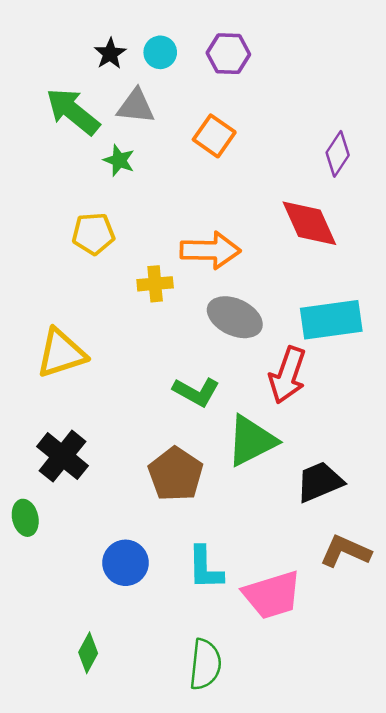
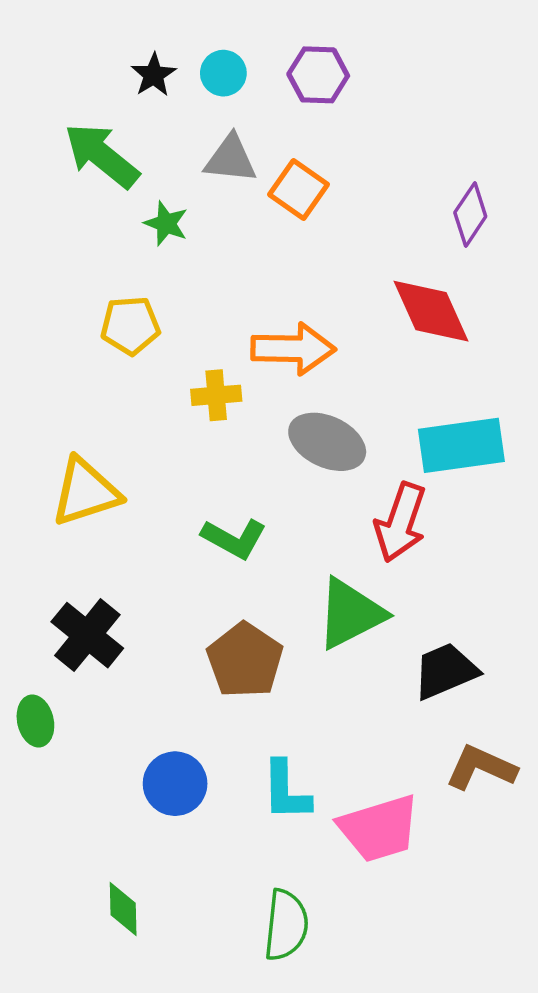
gray triangle: (136, 106) -> (231, 159), moved
green L-shape: (196, 392) -> (234, 538), moved
green diamond: (88, 653) -> (123, 909), turned -30

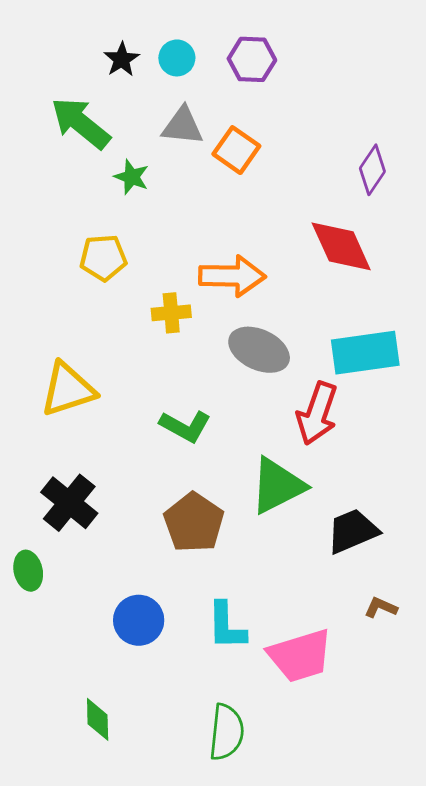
brown L-shape: (481, 768) -> (381, 607), size x0.6

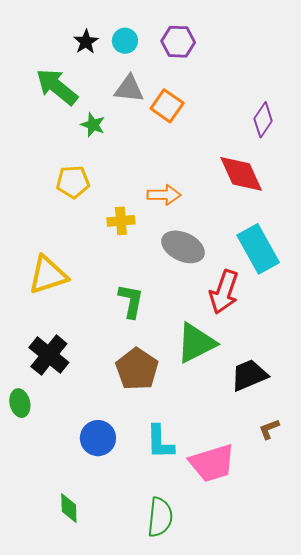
orange arrow: (232, 276) -> (164, 195), size x0.7
cyan rectangle: (365, 353) -> (258, 249), turned 69
green L-shape: (185, 426) -> (131, 301), turned -108
brown L-shape: (381, 607) -> (269, 429), turned -45

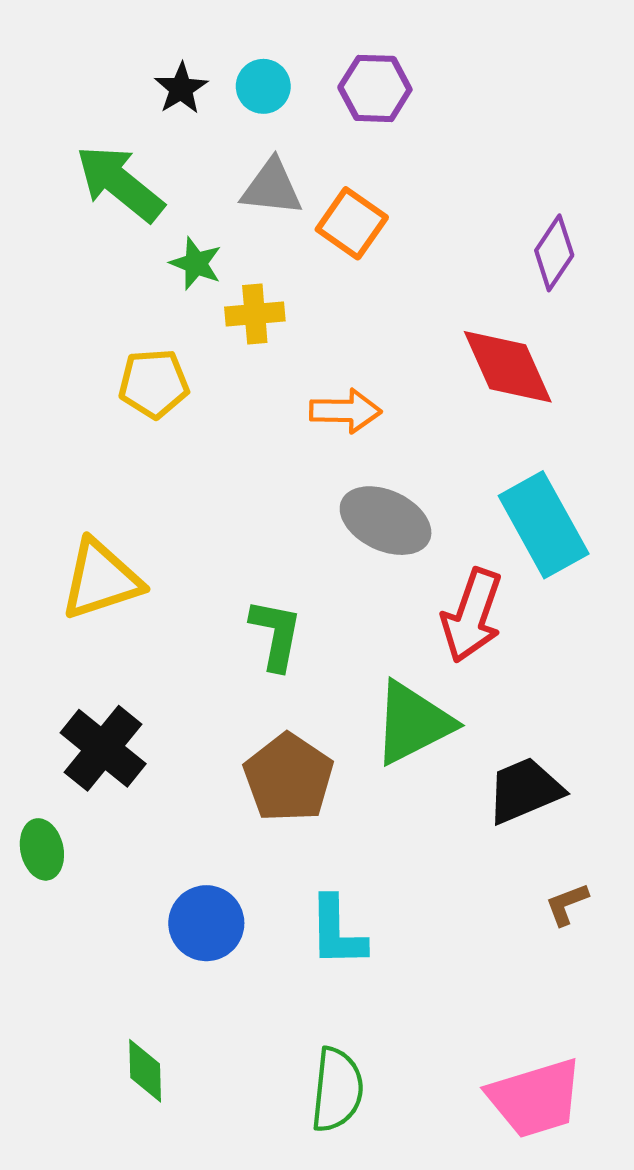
yellow cross: (121, 221) -> (255, 314), moved
pink trapezoid: (212, 463) -> (535, 1098), moved

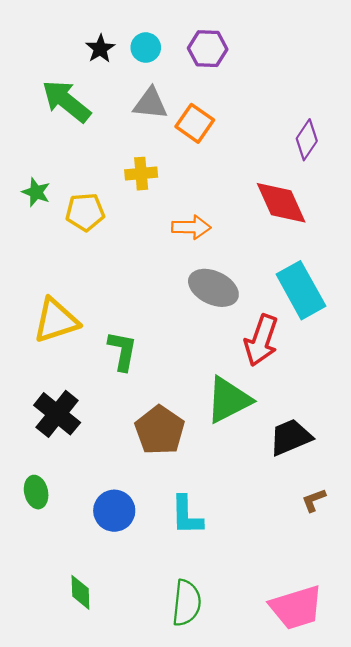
green star: (196, 263) -> (36, 192), moved
green L-shape: (276, 634) -> (122, 351), moved
green ellipse: (42, 849) -> (36, 492), moved

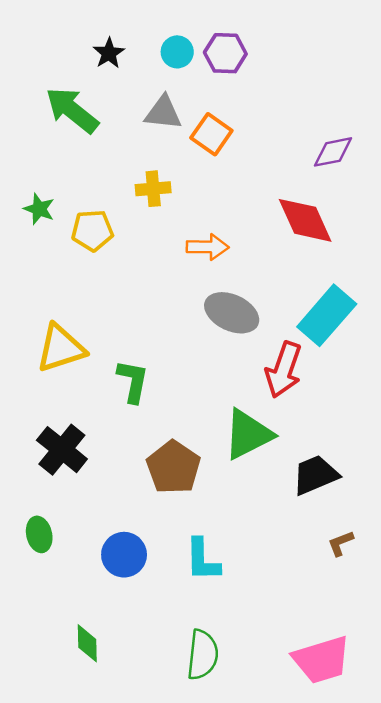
cyan circle: (146, 48) -> (177, 52), moved
purple diamond: (307, 140) -> (333, 152), turned 45
cyan rectangle: (301, 290) -> (327, 315), turned 70

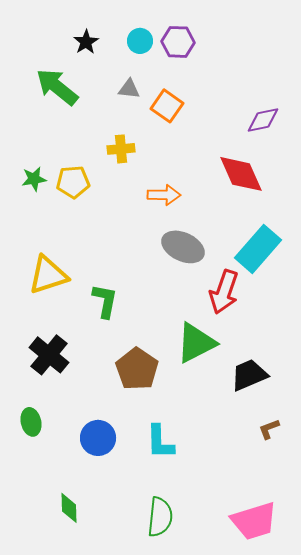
gray triangle: (163, 113) -> (129, 89), size x0.7
green star: (39, 209) -> (34, 179), moved, turned -30

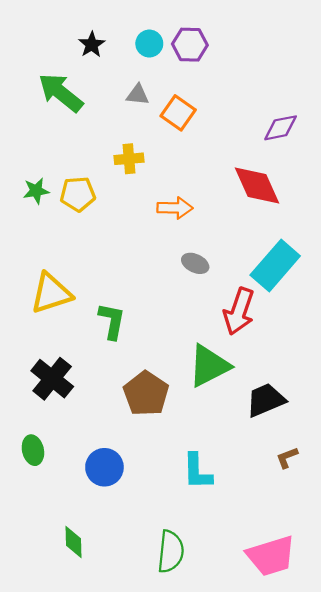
gray ellipse: (183, 247) -> (195, 263), size x0.6
cyan L-shape: (160, 442) -> (197, 472), moved

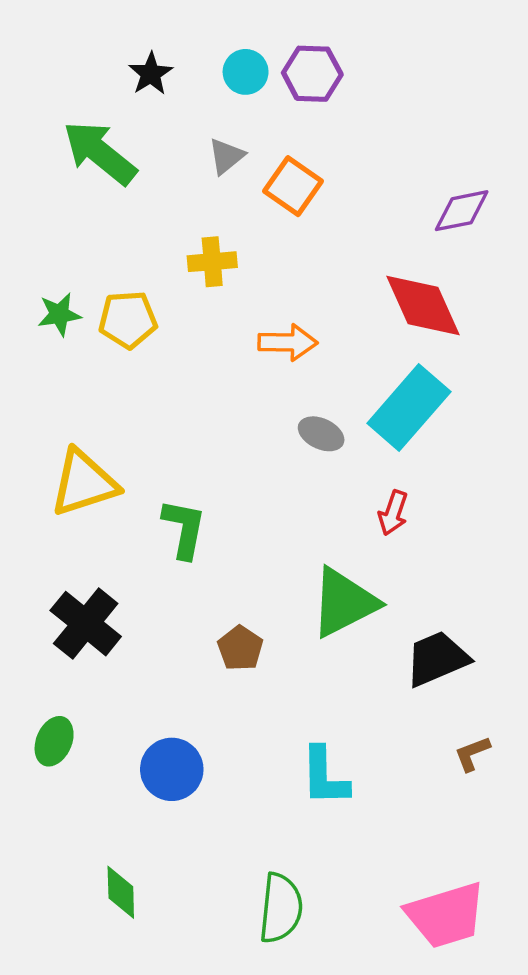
gray triangle: (138, 95) -> (226, 156), turned -45
cyan rectangle: (275, 266) -> (409, 407), moved
red arrow: (239, 311) -> (393, 513), size x0.6
brown pentagon: (146, 394) -> (240, 648), size x0.6
green ellipse: (33, 450) -> (54, 741), turned 36

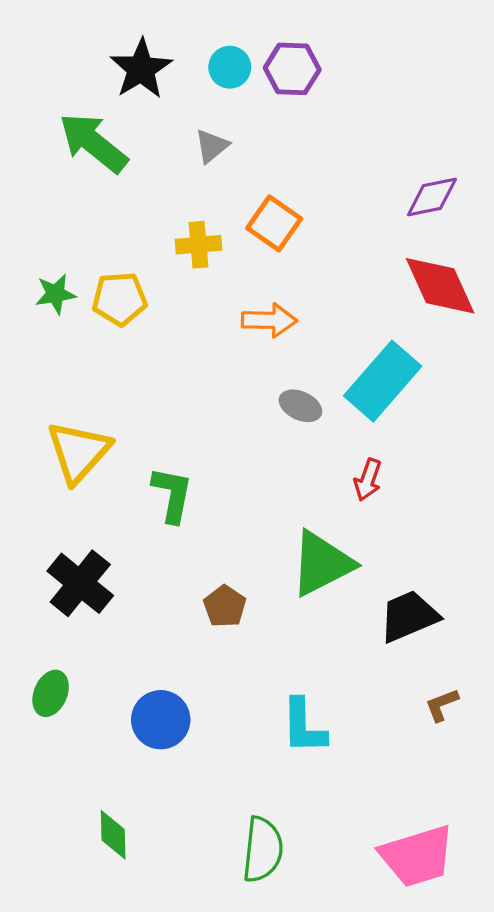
black star: (151, 74) -> (141, 69), size x1.5
orange square: (293, 186) -> (274, 223), moved
red diamond: (423, 306) -> (440, 286), moved
yellow triangle: (84, 483) -> (79, 452), turned -30

